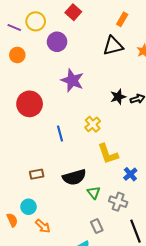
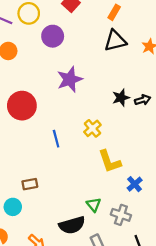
orange rectangle: (122, 19) -> (114, 12), moved
purple star: (72, 80) -> (70, 79), turned 30
black semicircle: (74, 177) -> (72, 225), moved
cyan circle: (29, 207) -> (13, 207), moved

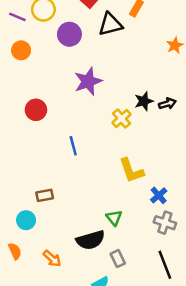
black triangle: (115, 41) -> (110, 24), moved
red circle: (22, 106) -> (36, 110), size x0.7
yellow cross: (92, 128) -> (121, 119), moved
gray cross: (121, 215) -> (165, 223), moved

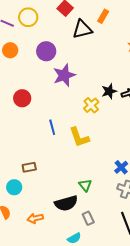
purple circle: (69, 34) -> (46, 51), moved
yellow L-shape: (131, 171) -> (79, 137), moved
orange arrow: (52, 259) -> (35, 218), turned 126

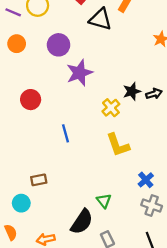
black triangle: (82, 29) -> (100, 19), turned 30
yellow L-shape: (79, 137) -> (118, 145), moved
black semicircle: (66, 203) -> (82, 222), turned -40

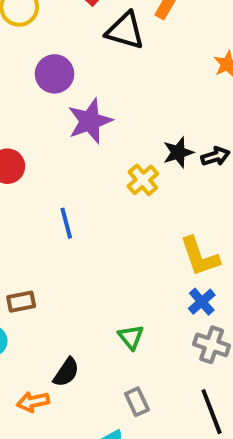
yellow L-shape: (118, 145) -> (200, 256), moved
black semicircle: (82, 222) -> (66, 372), moved, size x0.7

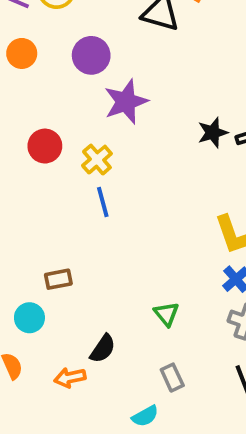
yellow cross: (143, 180) -> (97, 160), moved

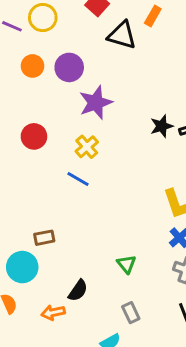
orange circle: (22, 53) -> (32, 66), moved
yellow cross: (97, 160) -> (87, 147), moved
blue line: (103, 202) -> (78, 179), turned -45
cyan circle: (29, 318) -> (22, 267), size x1.4

